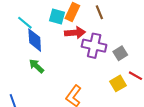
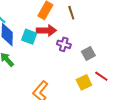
cyan square: (57, 17) -> (29, 37), moved
purple cross: (94, 46) -> (64, 44), size x0.6

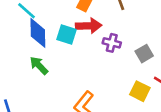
yellow square: (84, 82) -> (140, 91), turned -35

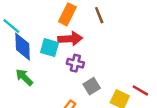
purple cross: (112, 43) -> (75, 63), moved
gray square: (144, 54) -> (92, 86), moved

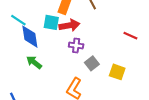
cyan square: (50, 48) -> (51, 22), moved
red line: (140, 90) -> (130, 36), moved

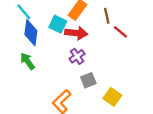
red line: (130, 36) -> (120, 32), moved
purple cross: (76, 46) -> (77, 56), turned 32

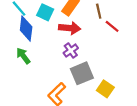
cyan square: (58, 24) -> (45, 12), moved
gray square: (88, 80) -> (82, 73), size x1.5

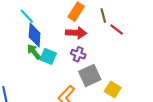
cyan square: (45, 12) -> (48, 56), moved
purple cross: (71, 51) -> (78, 54), turned -32
green arrow: (23, 56) -> (34, 52), moved

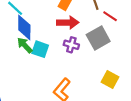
gray square: (90, 76) -> (98, 38), moved

